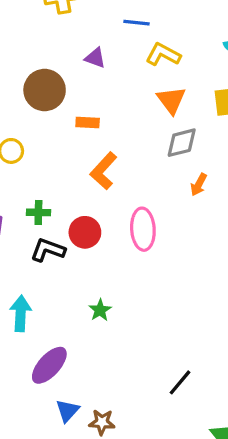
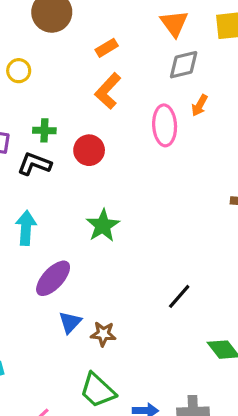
orange rectangle: (88, 123) -> (107, 48), moved, turned -35
pink ellipse: (143, 229) -> (165, 125), moved
black L-shape: (48, 250) -> (34, 164), moved
green star: (100, 310) -> (103, 226), size x1.5

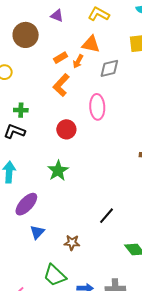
orange triangle: (174, 23) -> (91, 44), moved, turned -42
orange arrow: (200, 105) -> (78, 61), moved
red circle: (89, 150) -> (66, 129), moved
brown star: (103, 334) -> (72, 243), moved

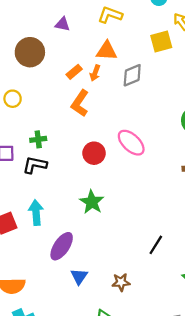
pink ellipse: (97, 107) -> (131, 143), moved, turned -35

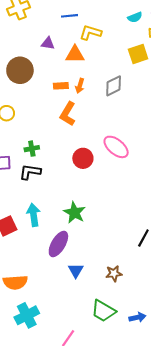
orange triangle: (107, 51) -> (75, 54), moved
orange rectangle: (74, 72) -> (61, 86), turned 40
green star: (92, 202) -> (75, 213), moved

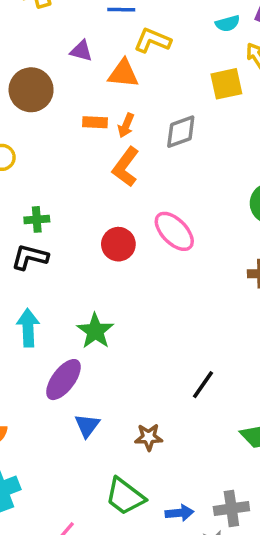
orange L-shape: (68, 114) -> (126, 167), moved

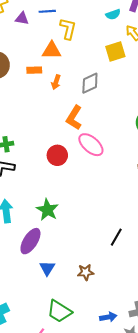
yellow L-shape: (153, 41) -> (68, 29), turned 85
purple triangle: (81, 51) -> (22, 19), moved
orange rectangle: (95, 122) -> (34, 70), moved
orange L-shape: (126, 167) -> (74, 118), moved
green trapezoid: (125, 496) -> (59, 311), moved

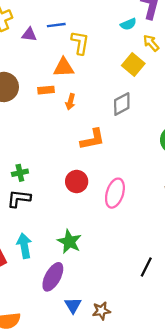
yellow square: (115, 51) -> (133, 64), turned -30
gray diamond: (90, 83) -> (122, 104), moved
orange L-shape: (74, 118) -> (92, 139), turned -130
pink ellipse: (91, 145) -> (115, 193), moved, turned 70
brown star: (86, 272) -> (101, 311), moved

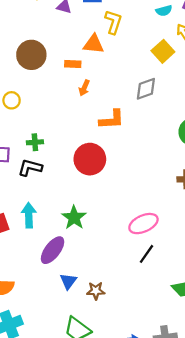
orange arrow: (70, 102) -> (84, 88), moved
red circle: (77, 182) -> (90, 159), size x1.4
pink ellipse: (115, 193) -> (143, 224), moved, turned 40

